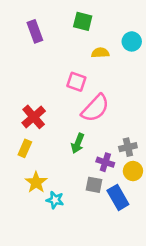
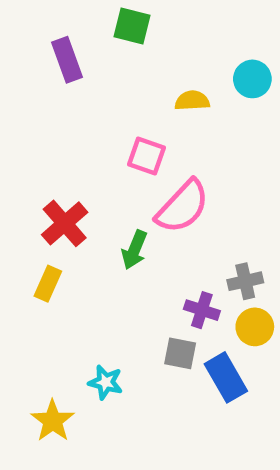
green square: (83, 21) -> (132, 26), moved
green arrow: (78, 143) -> (134, 250), moved
yellow star: (36, 182) -> (53, 421), moved

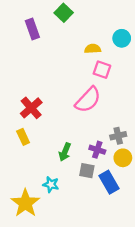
green square: (132, 26) -> (64, 13), turned 30
pink square: (146, 156) -> (102, 70), moved
green arrow: (134, 250) -> (65, 152), moved
yellow rectangle: (48, 284) -> (23, 137), turned -49
yellow star: (53, 421) -> (25, 203), size x1.4

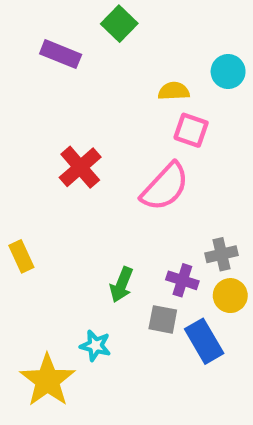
purple rectangle: (32, 29) -> (61, 54), turned -48
red cross: (31, 108) -> (80, 167), moved
yellow rectangle: (23, 137) -> (21, 256), moved

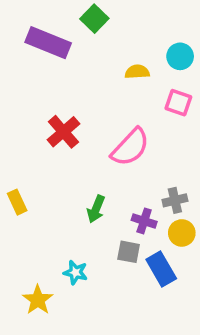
purple rectangle: (61, 54) -> (48, 43), size x1.4
pink square: (191, 130) -> (178, 103), moved
green arrow: (121, 285) -> (96, 209), moved
yellow star: (48, 380) -> (38, 300), size x0.7

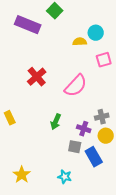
cyan circle: (180, 56) -> (96, 33), moved
pink square: (178, 103) -> (104, 60), turned -35
cyan star: (75, 272) -> (65, 177), moved

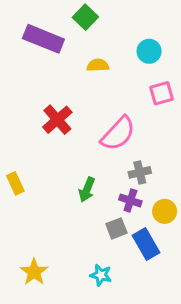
yellow semicircle: (80, 42) -> (98, 65), moved
gray cross: (102, 117) -> (140, 172), moved
gray square: (75, 147) -> (116, 228), turned -32

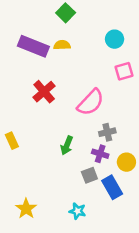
purple rectangle: (43, 39) -> (33, 46), moved
yellow semicircle: (98, 65) -> (62, 45), moved

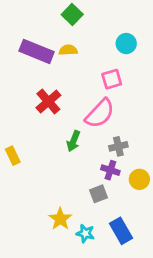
pink square: (124, 71) -> (112, 79), moved
green arrow: (67, 145) -> (73, 141), moved
blue rectangle: (112, 187) -> (121, 231), moved
yellow star: (26, 209) -> (60, 219), moved

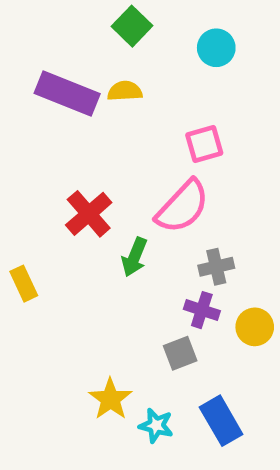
cyan circle: (126, 44) -> (216, 48), moved
red cross: (48, 102) -> (89, 214), moved

